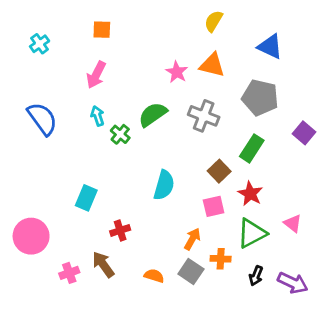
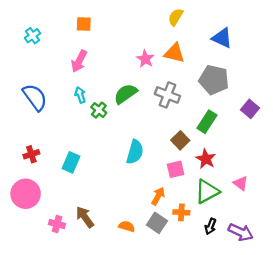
red cross: (120, 230) -> (31, 154), moved
pink cross: (69, 273) -> (57, 224), turned 35

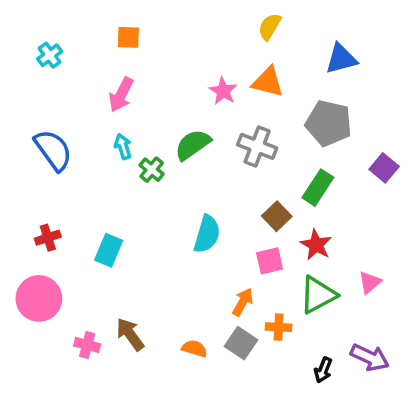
blue triangle: (222, 38) -> (341, 59), turned -40
pink triangle: (241, 183) -> (370, 282), turned 42
black arrow: (210, 226) -> (323, 370), moved

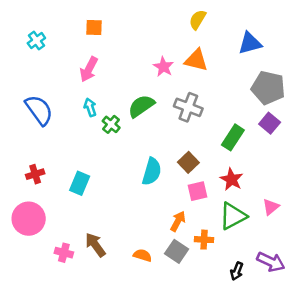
gray pentagon: (329, 123) -> (268, 88), moved
purple square: (384, 168) -> (270, 123), moved
brown square: (277, 216) -> (188, 162), moved

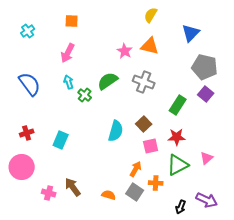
blue triangle: (250, 43) -> (191, 33), turned -30
red star: (232, 179) -> (177, 137), turned -30

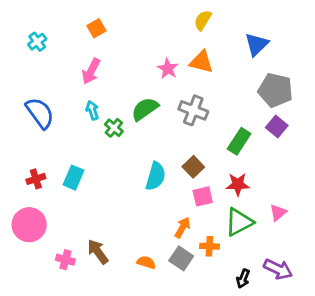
orange square: (72, 21) -> (96, 28), turned -32
cyan rectangle: (61, 140) -> (74, 178), moved

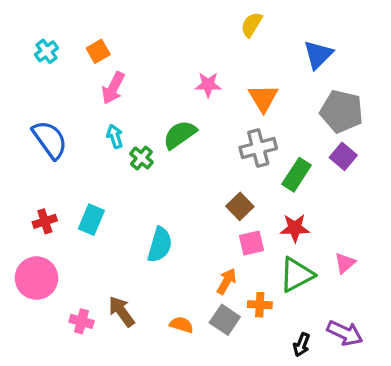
orange square: (96, 28) -> (98, 51), moved
orange triangle: (201, 62) -> (263, 98), moved, turned 45
pink star: (168, 69) -> (208, 85), turned -30
gray cross: (193, 110) -> (258, 148), moved, turned -36
cyan semicircle: (156, 176) -> (160, 245), moved

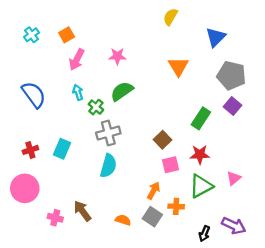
pink star: (208, 85) -> (117, 56), moved
gray cross: (258, 148) -> (108, 133), moved

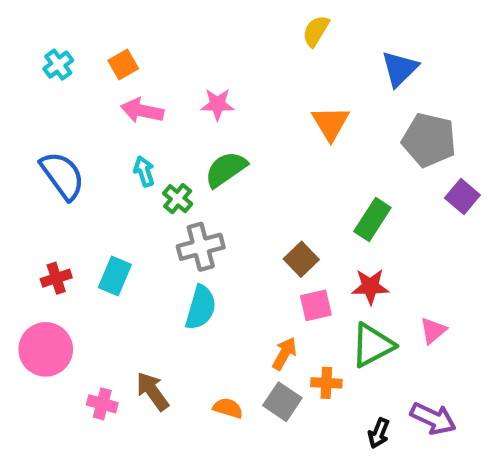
pink arrow: (77, 60) -> (142, 111), turned 75
purple square: (233, 106) -> (462, 196), moved

